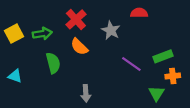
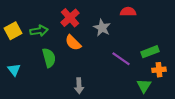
cyan triangle: (15, 76) -> (14, 70), turned 32

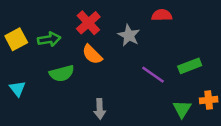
green semicircle: (49, 58) -> (62, 73), turned 90
orange cross: (159, 70) -> (209, 100), moved

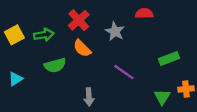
purple line: (153, 75) -> (124, 72), moved
cyan triangle: (17, 89) -> (16, 79), turned 35

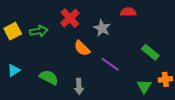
orange semicircle: (82, 48) -> (82, 48), moved
green rectangle: (169, 59) -> (150, 52), turned 60
green semicircle: (55, 65) -> (49, 77), moved, turned -138

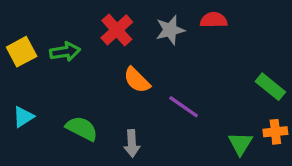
gray star: (102, 28) -> (170, 30), moved, turned 30
green rectangle: (150, 52) -> (270, 87), moved

